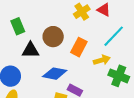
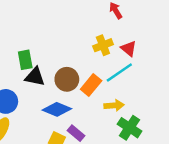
green rectangle: (18, 26) -> (25, 60), moved
cyan line: (114, 36) -> (119, 72), moved
brown circle: (53, 37) -> (67, 79), moved

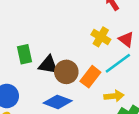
yellow cross: (103, 45) -> (101, 37), turned -36
black triangle: (35, 77) -> (48, 65), moved

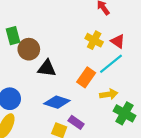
green rectangle: (25, 54) -> (13, 36), moved
brown circle: (66, 72) -> (29, 49), moved

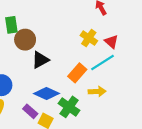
black triangle: (47, 68) -> (40, 60), turned -42
green cross: (124, 113) -> (69, 107), moved
purple rectangle: (76, 122) -> (30, 111), moved

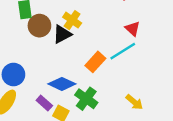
yellow cross: (89, 38) -> (72, 20), moved
black triangle: (40, 60) -> (62, 34), moved
yellow arrow: (97, 91) -> (134, 102), moved, turned 42

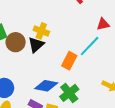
red triangle: (133, 29) -> (103, 24), moved, turned -40
green cross: (86, 99) -> (69, 93), turned 30

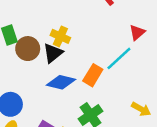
red triangle: (103, 24) -> (137, 32), turned -32
blue diamond: (46, 86) -> (61, 82), moved

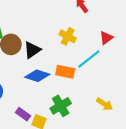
yellow cross: (60, 36) -> (68, 36), moved
orange rectangle: (93, 75) -> (65, 72), turned 66

